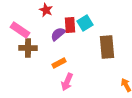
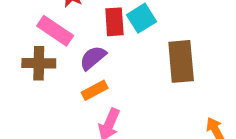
pink rectangle: (20, 30) -> (55, 31), moved
purple semicircle: (58, 34) -> (93, 58), moved

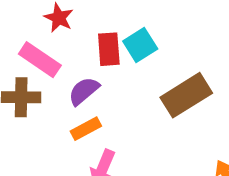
brown rectangle: (181, 61) -> (186, 95), turned 63

